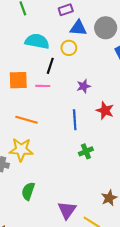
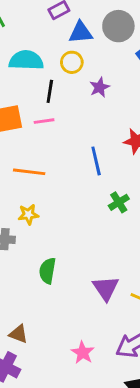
purple star: (84, 86) -> (100, 87), moved
yellow star: (21, 150) -> (28, 214), size x0.6

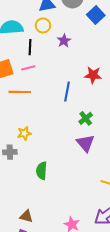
blue line: (96, 161) -> (67, 92), turned 30
orange line: (29, 172) -> (20, 92), moved
purple triangle: (106, 288) -> (85, 143), moved

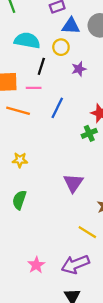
blue line: (67, 92) -> (57, 108), moved
green cross: (86, 118) -> (89, 133), moved
yellow star: (24, 133) -> (20, 160), moved

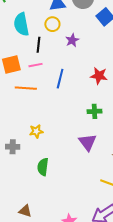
cyan semicircle: (27, 40) -> (21, 24), turned -100
green cross: (89, 133) -> (95, 111), moved, turned 32

